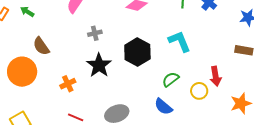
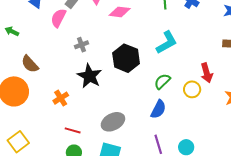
cyan L-shape: (180, 41) -> (167, 43), turned 90
blue semicircle: (163, 107) -> (158, 109), turned -96

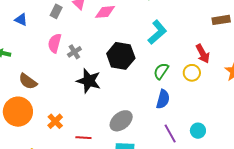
pink semicircle: (58, 18) -> (55, 43), moved
orange cross: (61, 98) -> (55, 121), moved

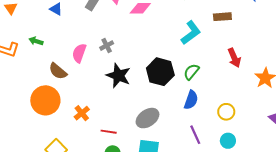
brown rectangle: (221, 20) -> (222, 17), moved
pink semicircle: (55, 43) -> (79, 53), moved
black hexagon: (121, 56) -> (160, 72), moved
yellow circle: (192, 73) -> (226, 112), moved
cyan circle: (198, 131) -> (228, 141), moved

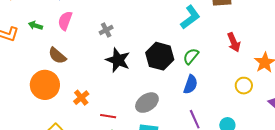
pink semicircle: (79, 53) -> (65, 21), moved
yellow circle: (226, 112) -> (244, 86), moved

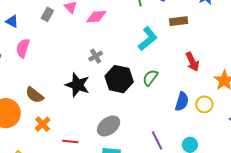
gray cross: (106, 30) -> (96, 56), moved
brown semicircle: (57, 56) -> (34, 95), moved
blue semicircle: (190, 84) -> (182, 102), moved

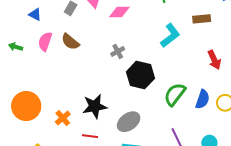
green semicircle: (150, 78) -> (175, 94), moved, size x1.4
black star: (77, 85) -> (95, 106), moved, turned -30
brown semicircle: (34, 95) -> (70, 42), moved

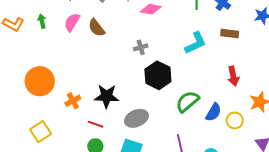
green arrow: (16, 47) -> (42, 21), turned 48

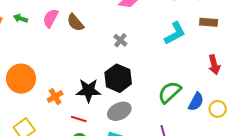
green arrow: (42, 21) -> (20, 18), turned -56
gray cross: (141, 47) -> (120, 40), turned -32
black hexagon: (158, 75) -> (118, 78), moved

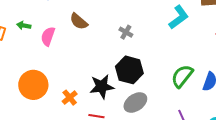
pink semicircle: (51, 18) -> (48, 36), moved

